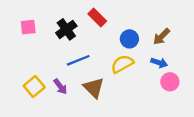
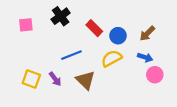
red rectangle: (97, 17) -> (94, 28), moved
black cross: (66, 29) -> (61, 16), moved
yellow square: (34, 87) -> (31, 79), turned -30

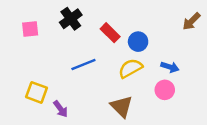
brown arrow: (147, 34) -> (191, 21), moved
pink circle: (155, 75) -> (165, 90), moved
purple arrow: (55, 79) -> (61, 109), moved
brown triangle: (85, 80) -> (122, 106), moved

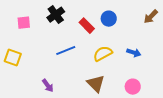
blue circle: (138, 42) -> (109, 19), moved
pink circle: (165, 90) -> (133, 87), moved
yellow square: (36, 92) -> (13, 58), moved

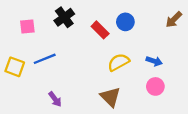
blue line: (66, 51) -> (45, 59), moved
pink circle: (133, 87) -> (155, 86), moved

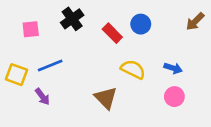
yellow semicircle: (118, 62) -> (133, 69), turned 55
brown triangle: (110, 97) -> (106, 98), moved
purple arrow: (55, 99) -> (42, 97), moved

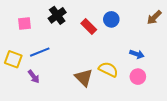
yellow semicircle: (133, 69) -> (108, 69), moved

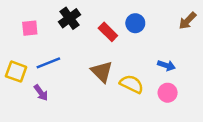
brown triangle: (84, 78) -> (102, 72), moved

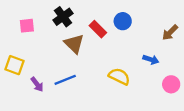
brown arrow: (187, 21) -> (170, 32), moved
blue line: (48, 63) -> (65, 80), moved
brown triangle: (102, 72) -> (74, 44), moved
pink circle: (168, 93) -> (171, 84), moved

